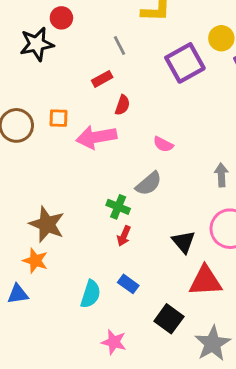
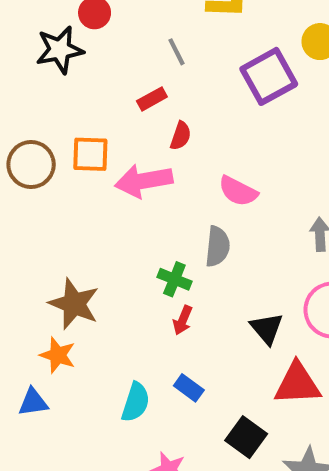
orange square: (59, 118) -> (90, 154), size x1.4
pink semicircle: (163, 144) -> (238, 191), size x1.4
gray semicircle: (149, 184) -> (218, 246), turned -44

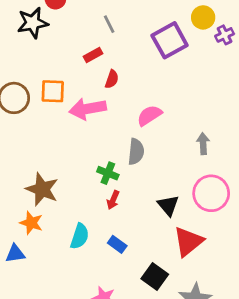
pink semicircle: (238, 191) -> (149, 115), turned 120
red triangle: (297, 384) -> (188, 242), turned -36
cyan semicircle: (136, 402) -> (80, 236), moved

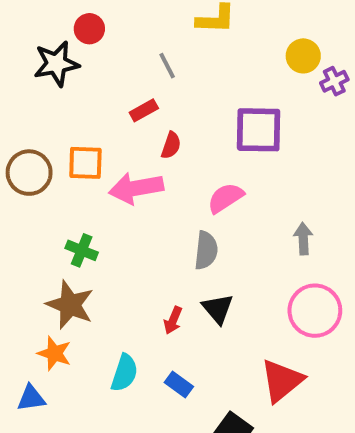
purple square: (170, 40) -> (259, 130), moved, turned 30
green cross: (108, 173) -> (82, 250), moved
black triangle: (168, 205) -> (218, 309), moved

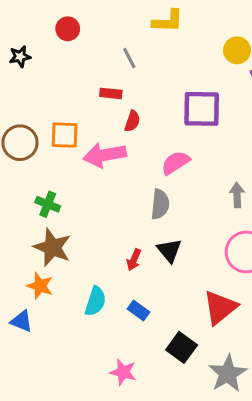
black star: (56, 64) -> (20, 56), moved, size x0.6
red rectangle: (144, 110) -> (111, 93), turned 35
green cross: (82, 250) -> (48, 204), moved
blue triangle: (31, 398) -> (22, 321), turned 30

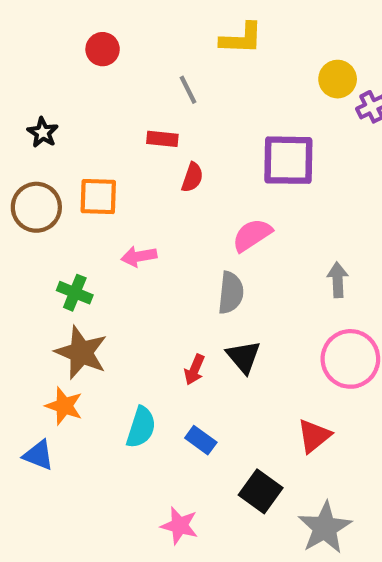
black star: (20, 56) -> (43, 132), moved, turned -30
pink arrow: (105, 155) -> (139, 256), moved, size x0.6
red triangle: (220, 307) -> (314, 436), size x0.7

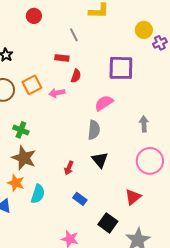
orange square: (98, 197) -> (32, 85), turned -30
pink arrow: (139, 256) -> (57, 93), moved
red arrow: (194, 370) -> (69, 168), moved
cyan semicircle: (141, 427) -> (38, 194), moved

